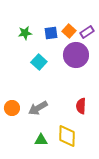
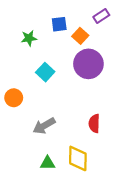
purple rectangle: (87, 32) -> (101, 16), moved
blue square: (51, 33) -> (59, 24), moved
orange circle: (12, 108) -> (14, 98), moved

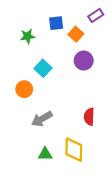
purple circle: (88, 64) -> (84, 61), size x0.7
orange circle: (14, 98) -> (24, 89), moved

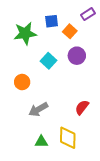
green star: (28, 36) -> (25, 33), size x1.6
cyan square: (43, 68) -> (48, 61), moved
red semicircle: (89, 117) -> (82, 107), turned 35

